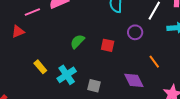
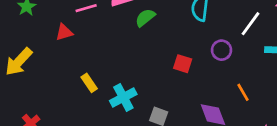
green semicircle: (77, 41) -> (145, 18), moved

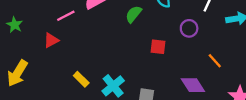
green semicircle: (145, 18) -> (134, 14), moved

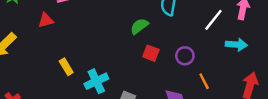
green semicircle: (134, 14) -> (139, 26), moved
purple circle: (189, 28) -> (185, 56), moved

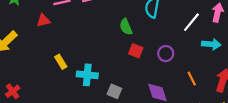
green semicircle: (139, 26) -> (126, 27), turned -77
cyan cross: (96, 81) -> (87, 75), turned 30
orange line: (204, 81) -> (192, 79), moved

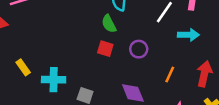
green semicircle: (126, 27) -> (109, 24), moved
orange line: (192, 79) -> (170, 75), turned 56

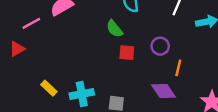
green semicircle: (109, 24) -> (114, 29), moved
orange line: (170, 75) -> (178, 68), moved

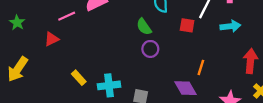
purple circle: (160, 46) -> (150, 49), moved
red square: (127, 53) -> (187, 25), moved

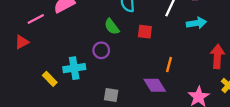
red square: (187, 25) -> (145, 32), moved
purple circle: (150, 49) -> (101, 50), moved
cyan cross: (109, 85) -> (74, 68), moved

